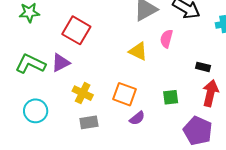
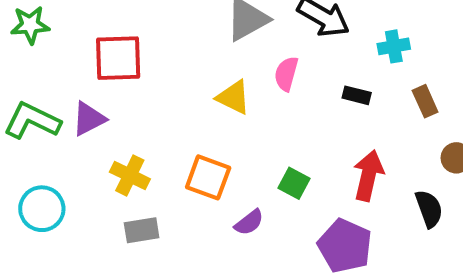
red square: (76, 30) -> (118, 58), turned -32
black rectangle: (203, 67) -> (357, 95), moved
green square: (171, 97) -> (294, 183), turned 35
purple semicircle: (137, 118) -> (249, 222), moved

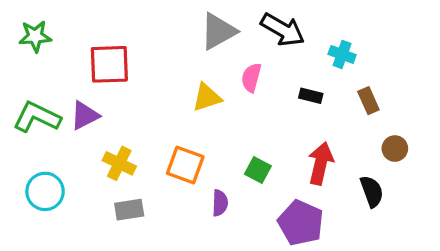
cyan cross: (394, 46) -> (342, 54), turned 30
yellow triangle: (233, 97) -> (207, 97), turned -44
purple semicircle: (249, 222) -> (220, 203), turned -50

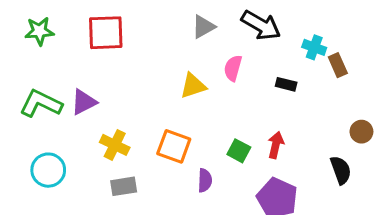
gray triangle: (218, 31) -> (203, 27), size x0.7
red square: (109, 64) -> (106, 33), moved
brown rectangle: (368, 101) -> (338, 65), moved
red arrow: (321, 163) -> (276, 145), moved, size x0.7

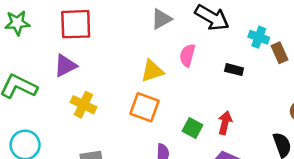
purple triangle: (84, 102) -> (65, 66), moved
yellow cross: (115, 145) -> (83, 105), moved
orange square: (174, 146) -> (144, 107), moved

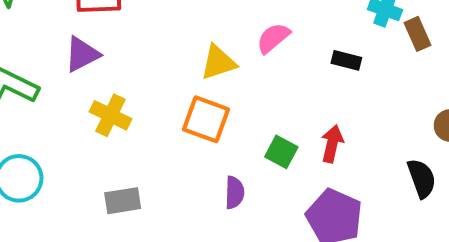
pink semicircle: (187, 55) -> (273, 38), turned 35

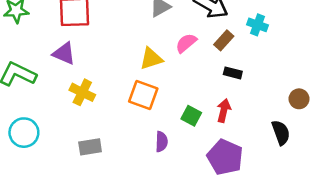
brown rectangle: (418, 34) -> (224, 40), moved, turned 66
purple triangle: (82, 54) -> (64, 53), turned 50
black rectangle: (346, 60) -> (233, 73), moved

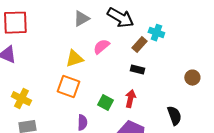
brown rectangle: (224, 40) -> (139, 45), moved
yellow cross: (82, 92) -> (21, 99), moved
brown circle: (299, 99) -> (192, 78), moved

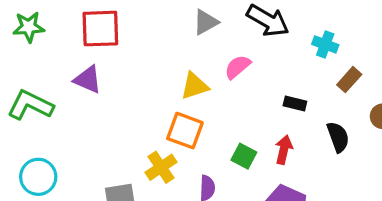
brown rectangle: (139, 45) -> (349, 80), moved
yellow cross: (21, 99) -> (161, 167), moved, turned 30
black semicircle: (174, 116) -> (338, 137), moved

